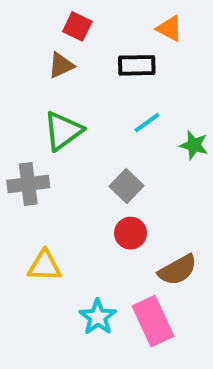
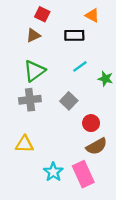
gray cross: (28, 184) -> (30, 100), moved
red circle: (131, 233) -> (91, 123), moved

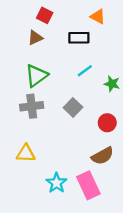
red circle: (91, 123) -> (107, 123), moved

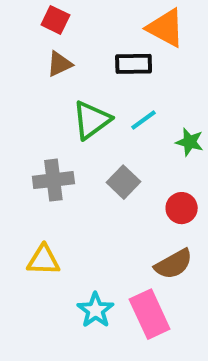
red square: (45, 15) -> (55, 20), moved
orange triangle: (98, 17) -> (166, 28), size x1.5
green triangle: (36, 76) -> (91, 120), moved

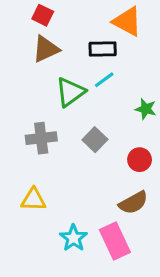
brown triangle: (59, 64) -> (46, 49), size x1.4
cyan line: (144, 120) -> (104, 80), moved

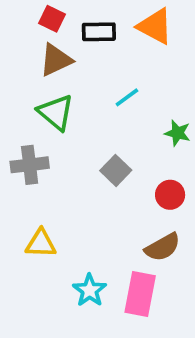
black rectangle: (103, 49) -> (99, 32), moved
green triangle: (70, 92) -> (56, 112), moved, turned -44
gray cross: (41, 138) -> (30, 165), moved
pink rectangle: (115, 241) -> (140, 294), turned 36

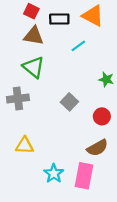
brown triangle: (56, 60) -> (34, 36), turned 35
cyan line: (127, 97) -> (78, 46), moved

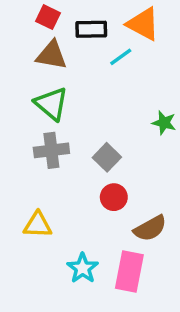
cyan line: (78, 46) -> (121, 57), moved
gray cross: (18, 98) -> (51, 150), moved
red circle: (102, 116) -> (114, 197), moved

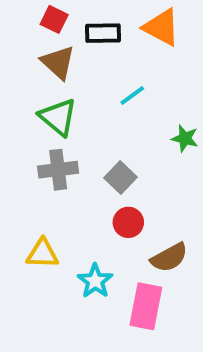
brown triangle: (51, 55) -> (58, 62), turned 32
cyan line: (121, 57) -> (132, 96), moved
cyan star: (83, 268) -> (95, 281), moved

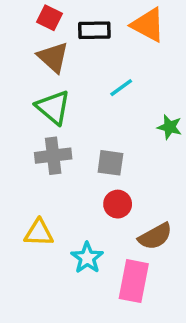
gray square: (121, 177) -> (110, 163), turned -36

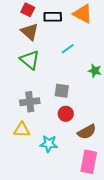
gray cross: (53, 156) -> (30, 102), moved
cyan star: (87, 258) -> (49, 144), turned -30
pink rectangle: (134, 281) -> (89, 162), moved

